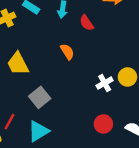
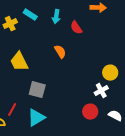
white cross: (105, 83) -> (101, 91), moved
gray square: (40, 97) -> (37, 90), turned -36

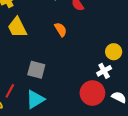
yellow trapezoid: (19, 62) -> (17, 27), moved
red circle: (90, 112) -> (92, 93), size x1.5

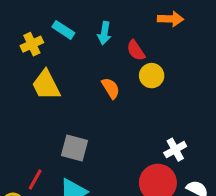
yellow circle: (114, 52) -> (152, 76), moved

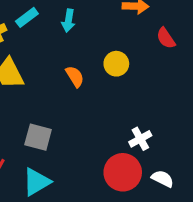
cyan rectangle: (63, 30) -> (27, 17), turned -70
red semicircle: (136, 50) -> (166, 38), moved

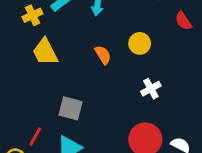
white cross: (140, 139) -> (151, 89), moved

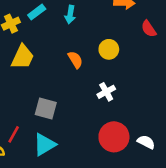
yellow trapezoid: (45, 52) -> (23, 57), turned -128
white cross: (151, 89) -> (106, 92), moved

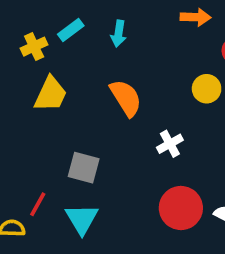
yellow circle: (109, 49) -> (207, 89), moved
orange semicircle: (75, 60) -> (126, 98), size x1.5
cyan triangle: (44, 145) -> (82, 219), turned -30

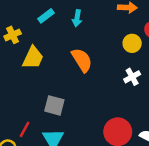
yellow cross: (34, 47) -> (13, 35), moved
yellow circle: (207, 89) -> (132, 43), moved
white cross: (170, 144) -> (132, 77), moved

